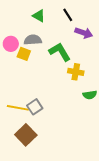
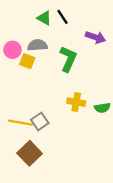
black line: (68, 15) -> (62, 17), moved
green L-shape: (60, 52) -> (68, 59), turned 55
yellow cross: (76, 72) -> (76, 102), moved

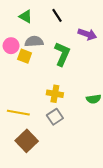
green triangle: (44, 18) -> (26, 16), moved
yellow cross: (76, 102) -> (55, 94), moved
gray square: (40, 121) -> (55, 117), moved

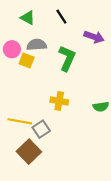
gray square: (55, 117) -> (41, 129), moved

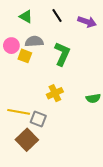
purple arrow: (94, 37) -> (87, 22), moved
yellow cross: (59, 101) -> (55, 93), turned -35
gray square: (41, 129) -> (38, 119), turned -35

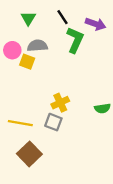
green triangle: (26, 17) -> (28, 18), turned 32
green L-shape: (62, 54) -> (75, 40), moved
gray square: (38, 119) -> (53, 122), moved

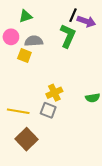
black line: (63, 17) -> (73, 15), moved, turned 56
green triangle: (28, 18) -> (25, 16), turned 40
pink circle: (12, 50) -> (11, 37), moved

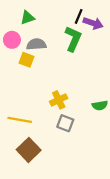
gray square: (48, 110) -> (65, 123), moved

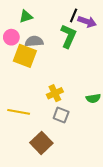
yellow square: (26, 60) -> (25, 56), size x1.6
brown square: (29, 150) -> (41, 143), moved

